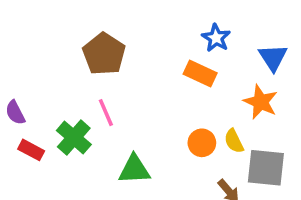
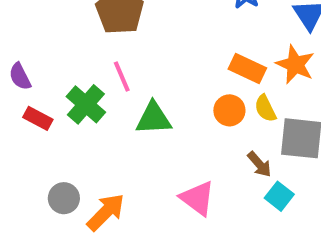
orange rectangle: (200, 73) -> (247, 69), moved
green triangle: (134, 169) -> (154, 118), moved

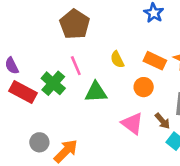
yellow semicircle: (265, 108) -> (117, 59), moved
red rectangle: (38, 118) -> (23, 92), size x1.5
pink triangle: (198, 198) -> (132, 123), moved

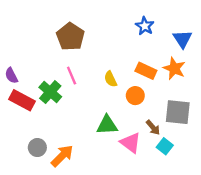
yellow semicircle: (117, 59) -> (111, 79), moved
green triangle: (96, 92) -> (107, 125), moved
pink triangle: (132, 123) -> (131, 143), moved

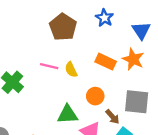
brown pentagon: (70, 37) -> (63, 27), moved
pink line: (72, 76) -> (49, 66), moved, turned -54
orange circle: (135, 96) -> (95, 96), moved

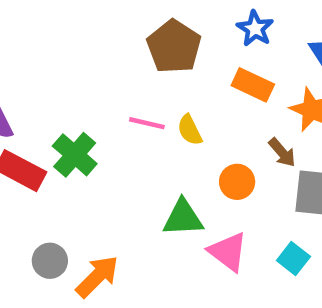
orange rectangle: (106, 62) -> (253, 85), moved
brown arrow: (112, 117) -> (282, 153), moved

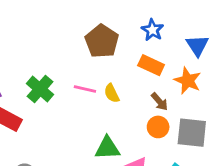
brown arrow: (282, 153) -> (159, 102), moved
green cross: (75, 155) -> (40, 89), moved
orange circle: (237, 182) -> (158, 127), moved

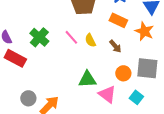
pink line: (85, 89) -> (71, 37), turned 35
brown arrow: (159, 102) -> (115, 46), moved
orange circle: (158, 127) -> (123, 73), moved

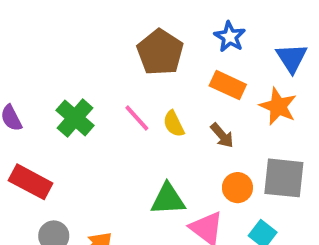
red rectangle: (15, 58) -> (31, 182), moved

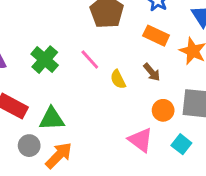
yellow semicircle: (174, 124) -> (118, 79), moved
green triangle: (168, 199) -> (52, 119), moved

